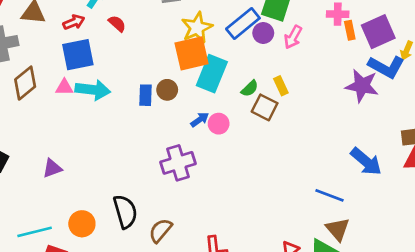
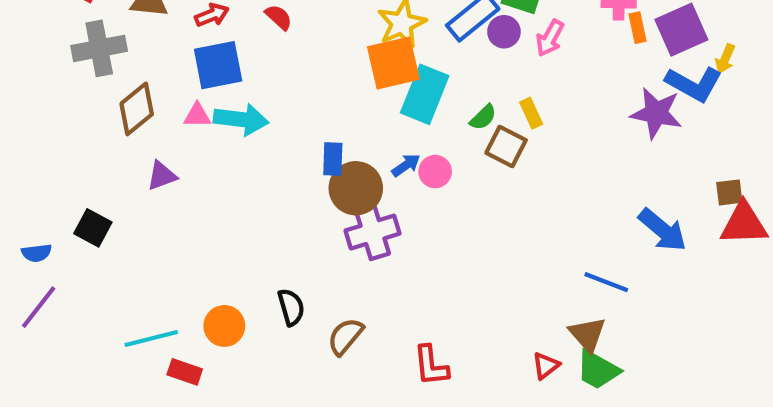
brown circle: (167, 90) -> (356, 188), moved, size x1.6
blue rectangle: (146, 95) -> (333, 159), moved
purple triangle: (52, 168) -> (162, 176), moved
black semicircle: (125, 212) -> (291, 307), size x0.7
brown triangle: (338, 229) -> (587, 334), moved

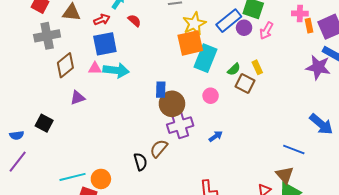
blue arrow: (406, 165) -> (216, 136), moved
orange circle: (224, 326) -> (101, 179), moved
brown semicircle: (345, 336) -> (159, 149), moved

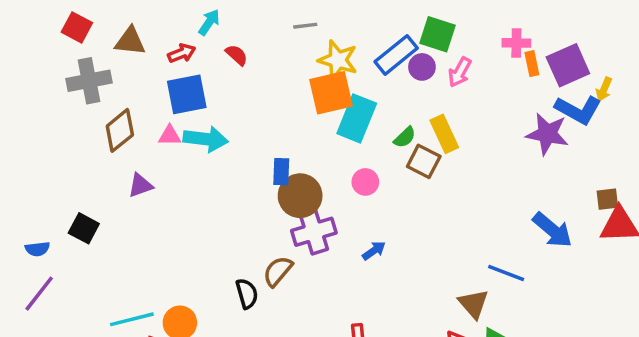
yellow star: (194, 24) -> (338, 60), turned -30
yellow rectangle: (257, 67) -> (444, 134), size x1.5
brown triangle: (285, 175) -> (473, 304), moved

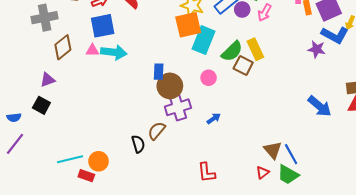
purple star: (547, 134) -> (317, 49), size x0.7
green semicircle: (405, 137) -> (232, 51), size x1.6
purple triangle: (140, 185) -> (48, 80), moved
blue line: (506, 273) -> (291, 154), moved, turned 40

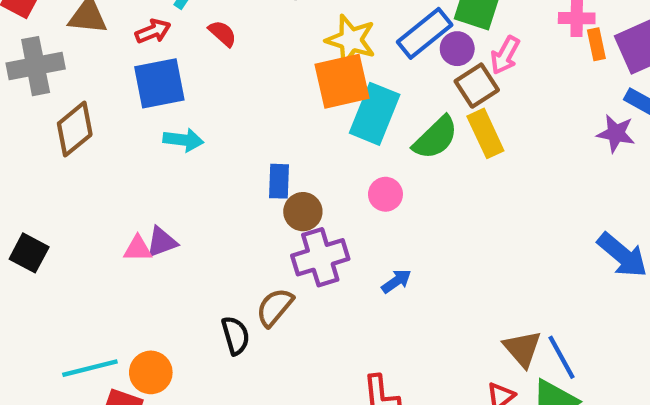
pink triangle: (92, 50) -> (138, 249), moved
cyan arrow: (114, 52) -> (183, 140), size x0.7
brown square: (243, 66) -> (477, 86), moved, turned 30
purple triangle: (48, 80) -> (162, 242), moved
brown circle: (170, 86) -> (303, 212), size x0.7

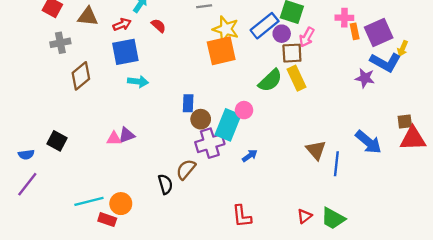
gray cross: (36, 66) -> (60, 43), size x0.7
brown square: (477, 86) -> (292, 53), turned 30
cyan rectangle: (375, 114) -> (228, 125), moved
brown triangle: (522, 349) -> (316, 150), moved
blue line: (562, 357) -> (336, 164), moved, turned 35

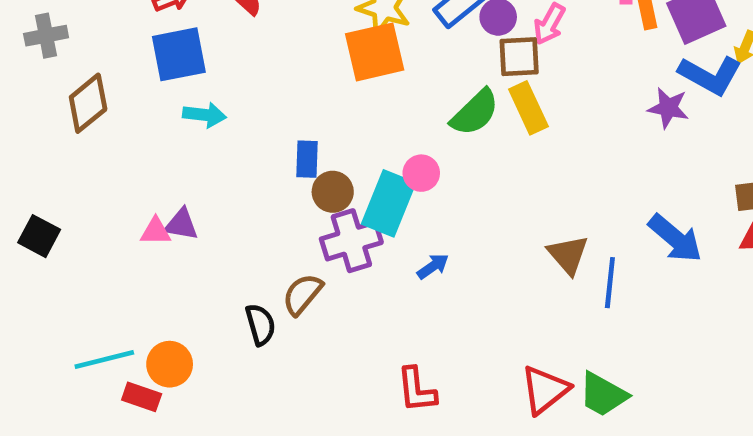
purple triangle: (127, 135) -> (181, 224), turned 30
red triangle: (304, 216) -> (545, 390), size x1.6

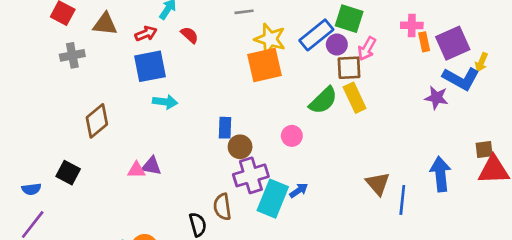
brown diamond: (88, 103) -> (97, 121), moved
cyan rectangle: (389, 203) -> (273, 199), moved
blue arrow: (675, 238) -> (440, 174), turned -136
brown semicircle: (302, 294) -> (222, 207), turned -48

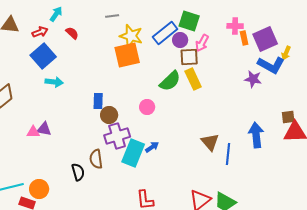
blue square: (150, 66) -> (43, 56), turned -30

